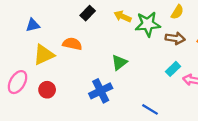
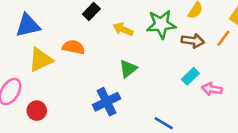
yellow arrow: (123, 16) -> (123, 29), moved
blue triangle: (33, 25) -> (28, 26), size x1.5
red circle: (47, 90) -> (37, 111), moved

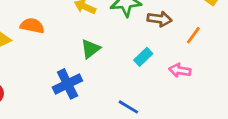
orange line: (223, 38) -> (193, 35), moved
cyan rectangle: (190, 76) -> (143, 57), moved

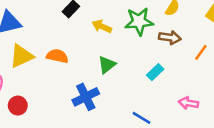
orange semicircle: (32, 26) -> (57, 56), moved
pink arrow: (180, 70) -> (188, 103), moved

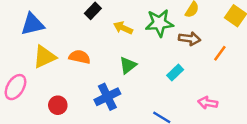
red circle: (18, 106) -> (58, 105), moved

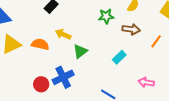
green star: (159, 23) -> (106, 16), size x0.7
yellow arrow: (123, 28) -> (63, 34), moved
red circle: (58, 105) -> (41, 84), moved

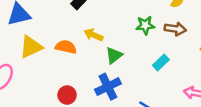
green star: (106, 16) -> (145, 25), moved
blue cross: (63, 77) -> (108, 87), moved

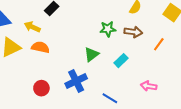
yellow arrow: (94, 35) -> (32, 27), moved
green triangle: (114, 55) -> (91, 54), moved

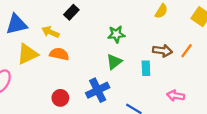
green star: (108, 29) -> (116, 34), moved
brown arrow: (133, 32) -> (162, 51), moved
cyan rectangle: (121, 61) -> (146, 68), turned -48

